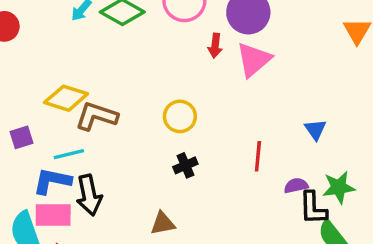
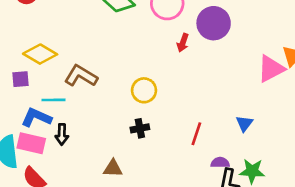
pink triangle: (254, 60) -> (271, 69), moved
yellow diamond: (66, 98) -> (40, 54), moved
black arrow: (89, 195) -> (62, 134), size x0.7

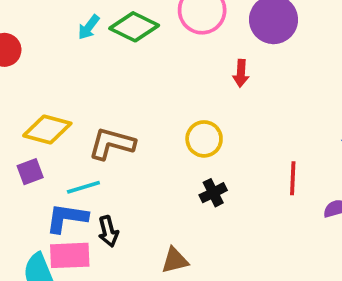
red arrow: (183, 43) -> (241, 73), moved
brown triangle: (113, 168) -> (175, 260), moved

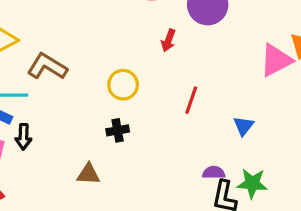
red line: (293, 178) -> (191, 100), moved
brown triangle: (175, 260) -> (88, 174), moved

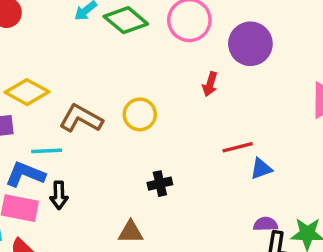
yellow circle: (123, 85) -> (140, 114), moved
red line: (191, 100) -> (238, 147), turned 60
blue triangle: (244, 126) -> (261, 169), moved, turned 35

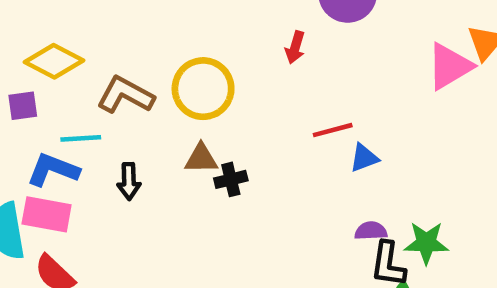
yellow circle: (140, 114) -> (203, 89), size x1.4
black arrow: (59, 195) -> (129, 181), moved
brown triangle: (131, 232) -> (201, 159), moved

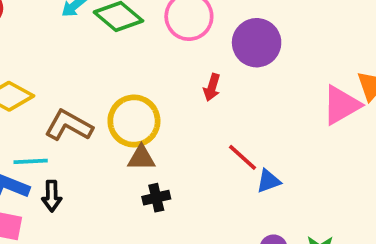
red line: (333, 130) -> (242, 157), turned 56
brown triangle: (201, 159) -> (141, 158), moved
black arrow: (129, 181) -> (52, 196), moved

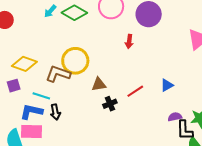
yellow circle: (134, 121) -> (75, 61), moved
red line: (242, 157) -> (135, 91), moved, turned -66
cyan line: (31, 161) -> (41, 96), turned 30

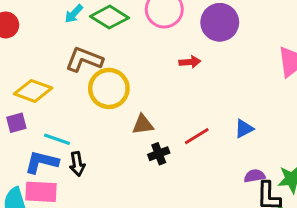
red arrow: (129, 41) -> (190, 62), turned -104
brown L-shape: (58, 74) -> (84, 60), moved

